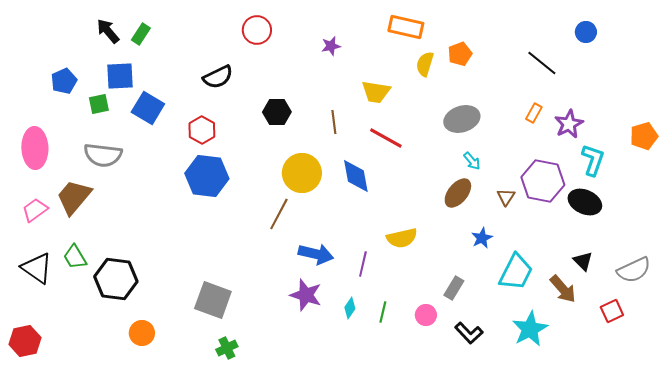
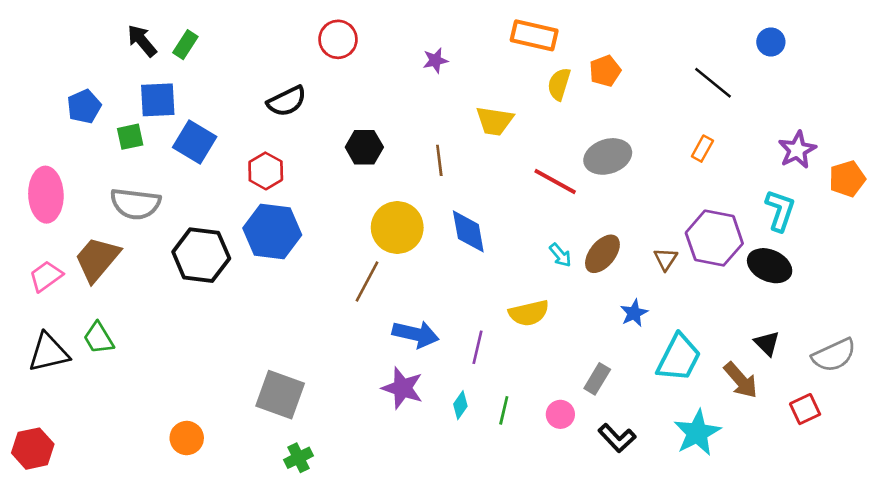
purple star: (569, 124) -> (797, 150), moved
red line: (386, 138) -> (555, 181), moved
cyan arrow: (472, 161) -> (560, 255), moved
black triangle: (37, 268) -> (49, 352), turned -48
black hexagon: (116, 279) -> (201, 255), moved

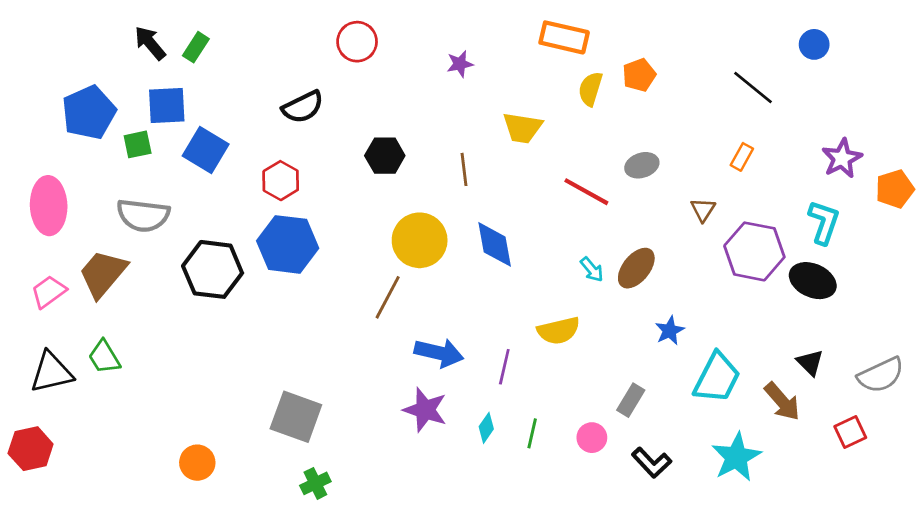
blue pentagon: (84, 106) -> (89, 112), size x1.5
gray ellipse: (608, 156) -> (642, 165), size x0.7
brown triangle: (666, 259) -> (703, 210), moved
red hexagon: (33, 449) -> (31, 449), moved

